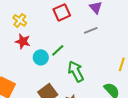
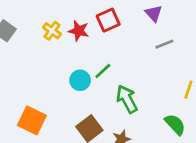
gray line: (91, 30) -> (164, 44), moved
red star: (23, 41) -> (79, 31), moved

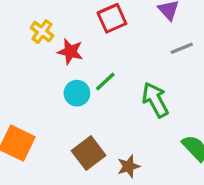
red star: (79, 31) -> (70, 52), moved
green arrow: (127, 99) -> (155, 100), moved

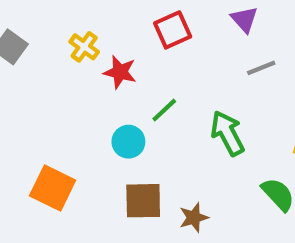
cyan circle: (77, 93) -> (128, 142), moved
brown square: (89, 153) -> (143, 201), turned 36

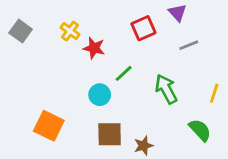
red square: (173, 30) -> (143, 28), moved

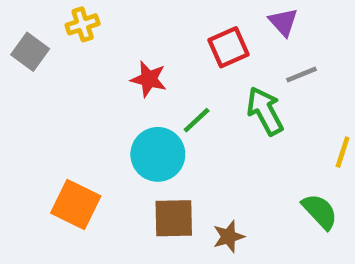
yellow cross: (70, 31) -> (83, 24), moved, turned 36
green arrow: (166, 89) -> (265, 111), moved
cyan circle: (100, 95) -> (158, 154), size x1.5

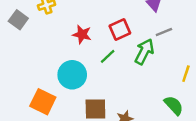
red square: (229, 47) -> (120, 30), moved
green arrow: (265, 111) -> (144, 52), turned 55
cyan circle: (158, 154) -> (72, 75), moved

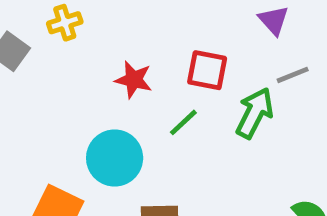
red square: (120, 30) -> (207, 70), turned 35

